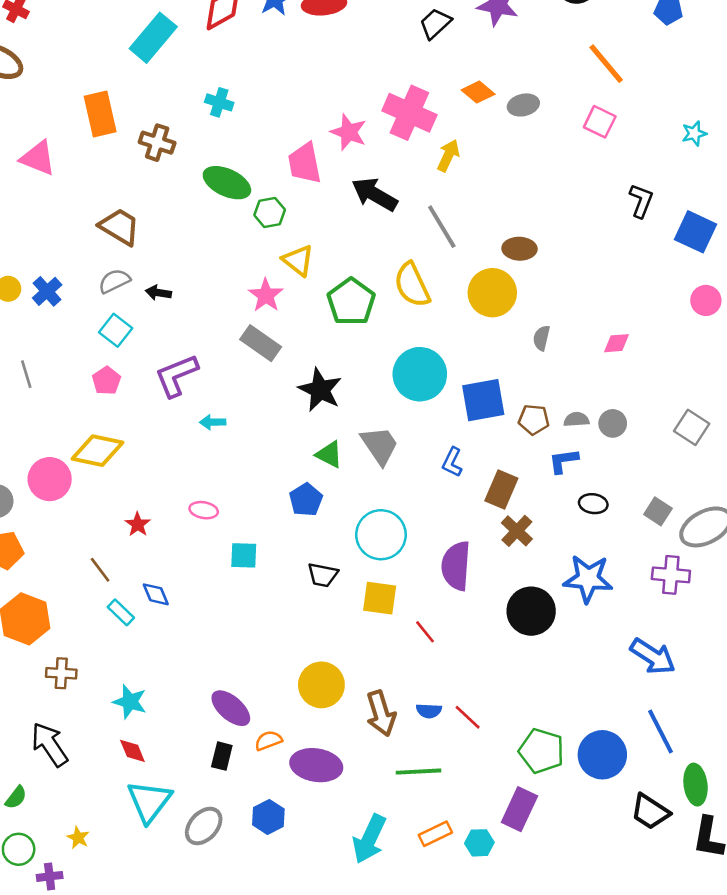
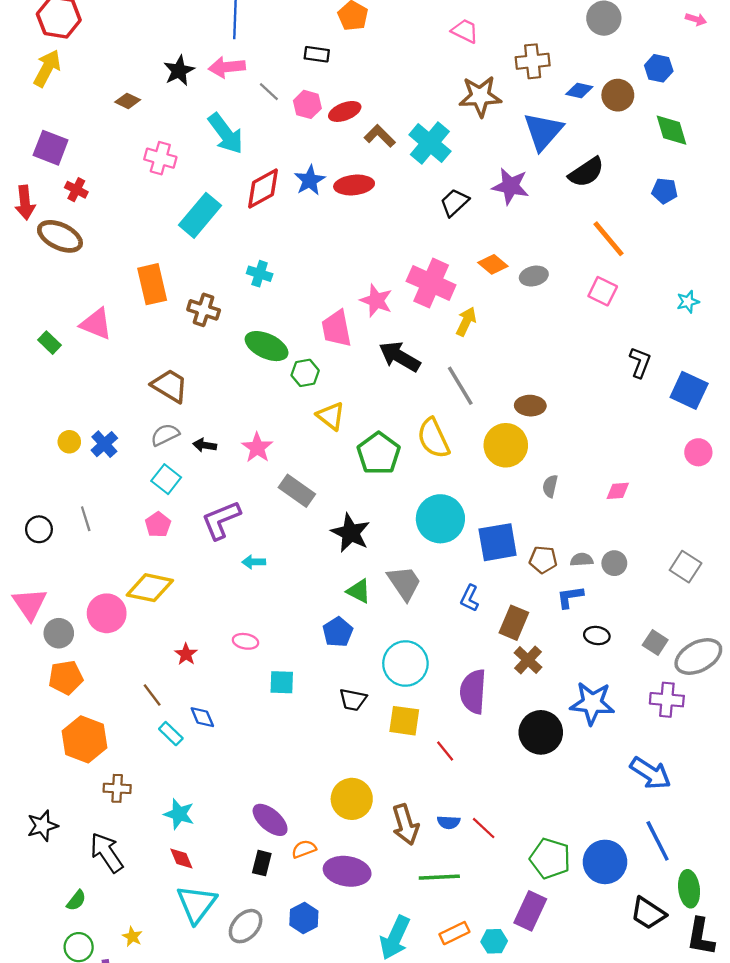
pink star: (266, 295) -> (257, 448), moved

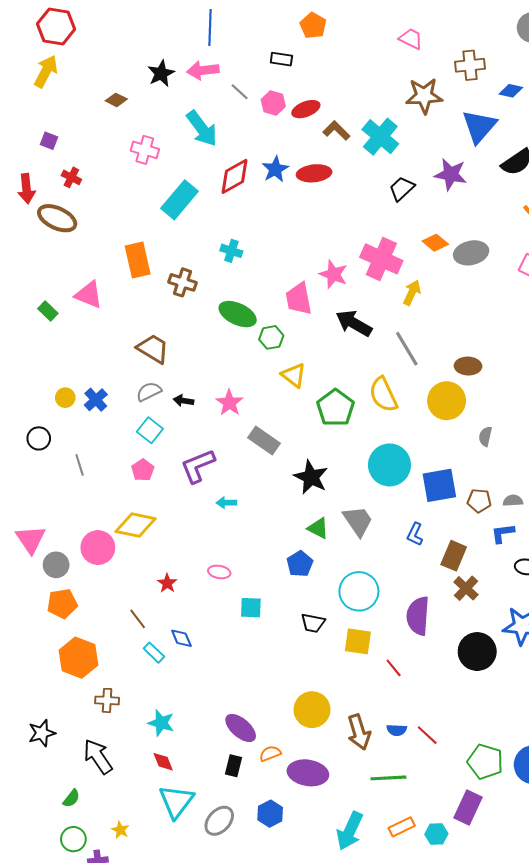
purple square: (51, 148) -> (49, 141), size x0.6
gray ellipse: (534, 276) -> (471, 253), size x1.4
black circle: (39, 529) -> (39, 438), moved

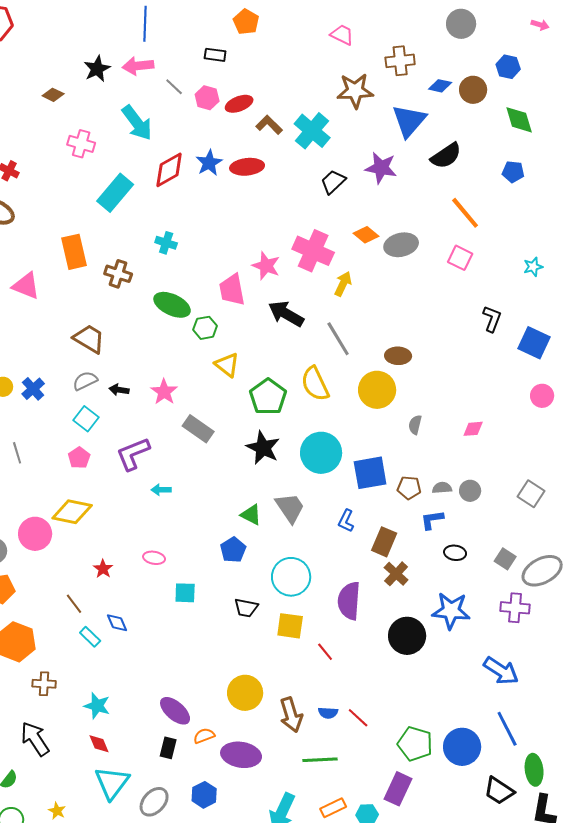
black star: (311, 477) -> (263, 448), moved

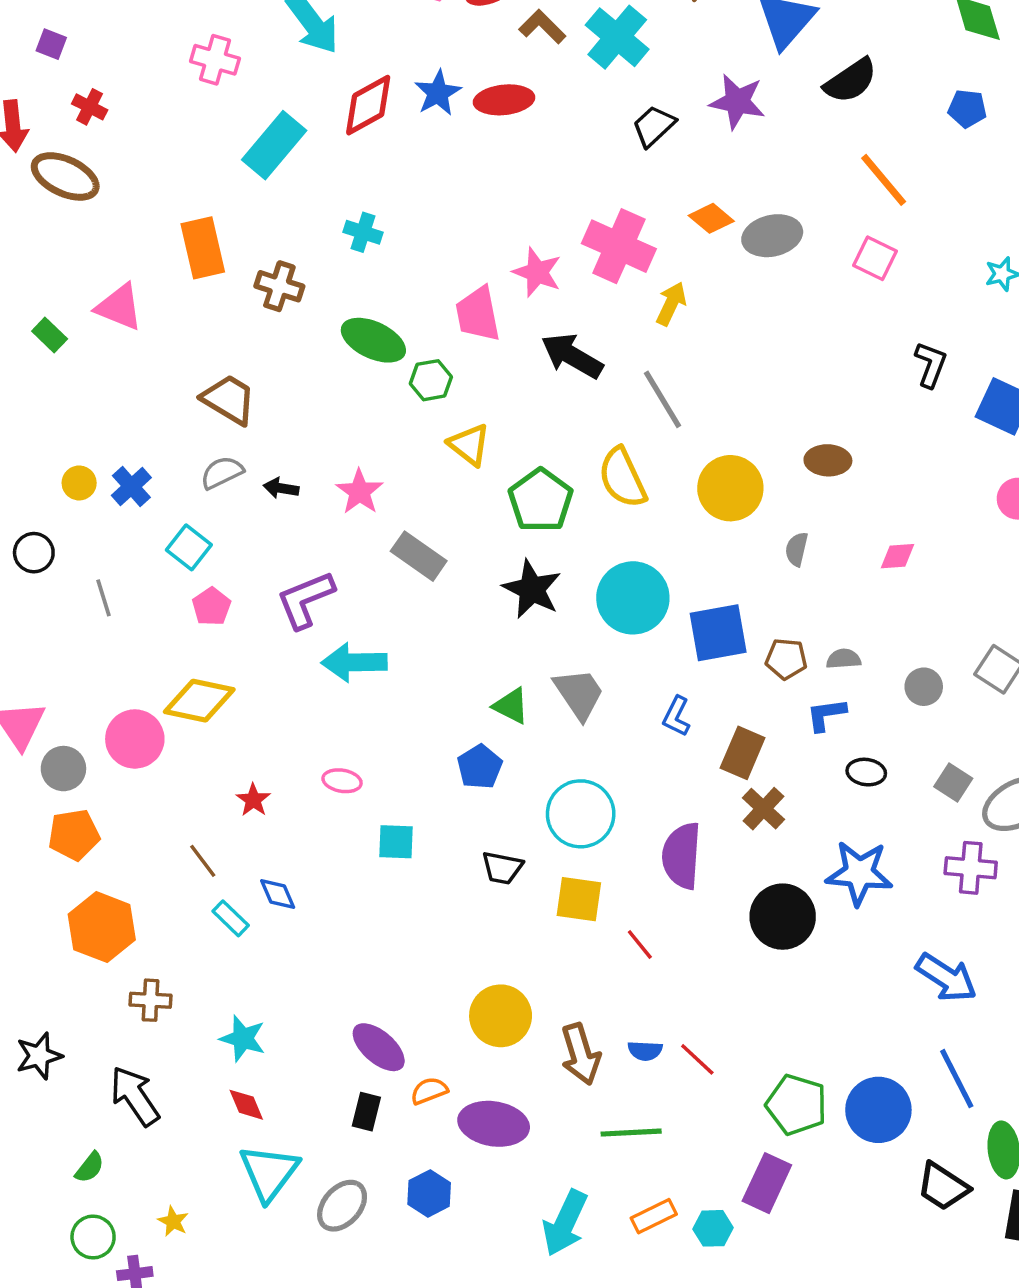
brown ellipse: (398, 356) -> (828, 460), moved
cyan square: (86, 419) -> (189, 547), moved
cyan arrow: (161, 490) -> (354, 662), size x1.8
gray circle: (470, 491) -> (924, 687), moved

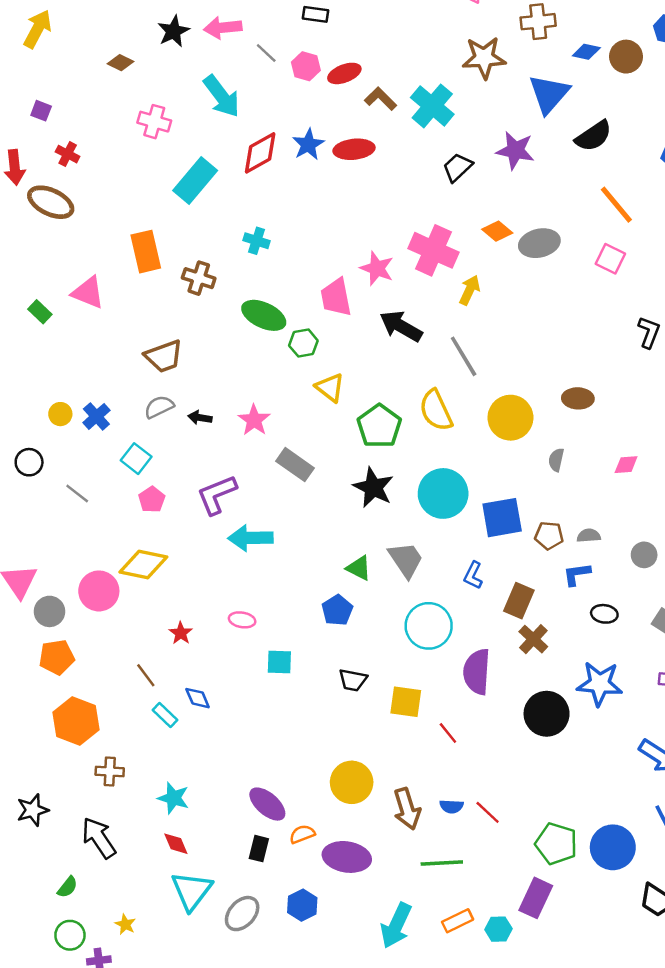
brown trapezoid: (229, 399) -> (164, 356), turned 129
gray line: (103, 598) -> (77, 493), turned -35
cyan circle: (581, 814) -> (429, 626), moved

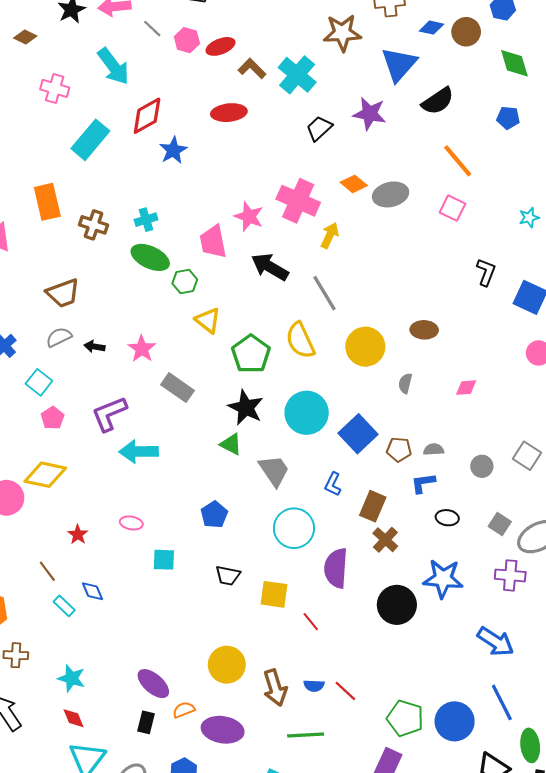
blue star: (308, 144) -> (173, 150), moved
cyan cross: (257, 241) -> (146, 220), moved, turned -35
blue square: (502, 518) -> (358, 434), turned -33
green triangle: (359, 568) -> (231, 444), moved

